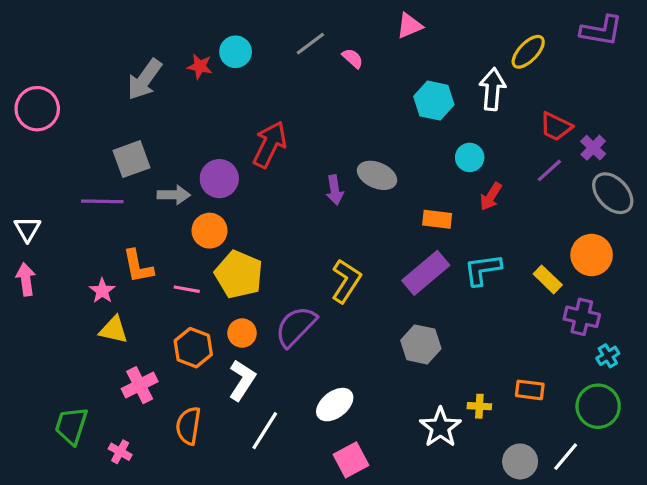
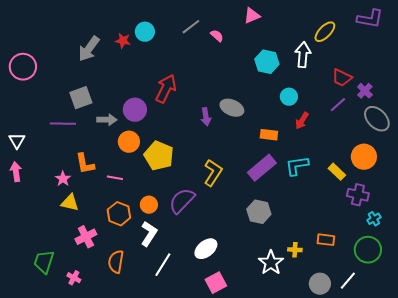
yellow pentagon: (239, 275) -> (159, 156), moved

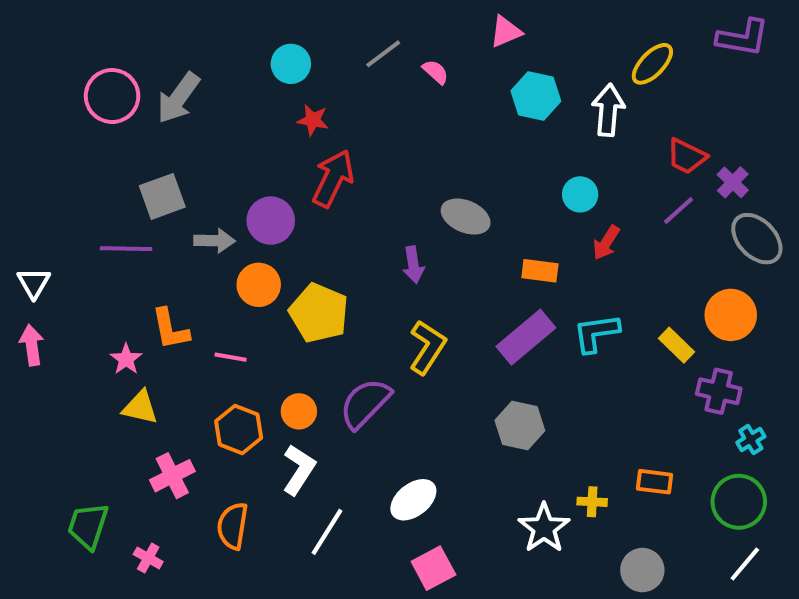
red star: (123, 41) -> (313, 120), moved
cyan hexagon: (267, 62) -> (536, 96), moved
pink circle: (23, 67) -> (112, 96), moved
purple arrow: (206, 117) -> (413, 265), moved
white line: (348, 281) -> (745, 564), moved

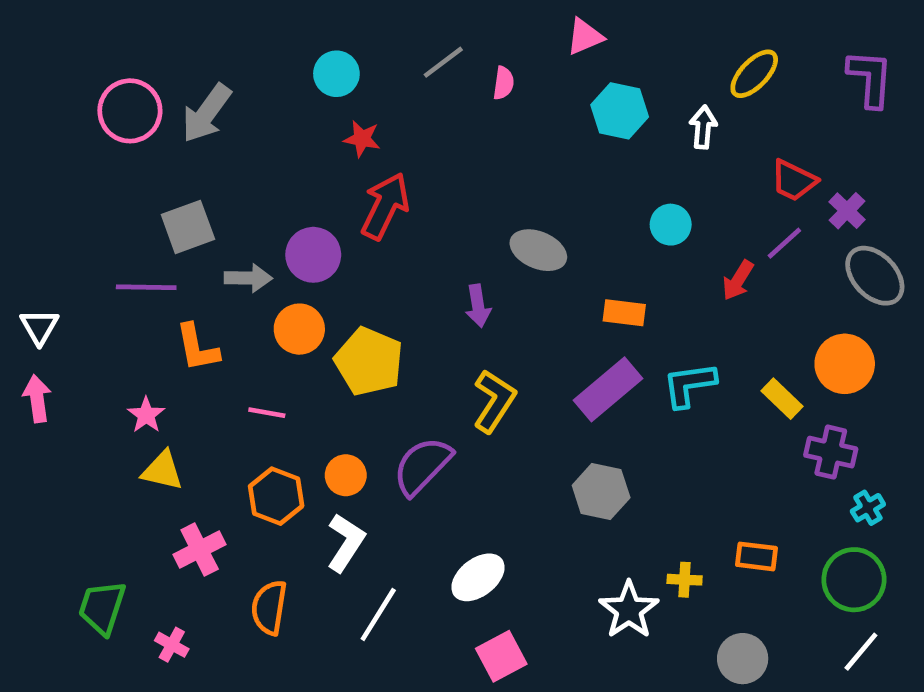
purple L-shape: (743, 38) -> (870, 78), moved, turned -96
pink semicircle: (435, 72) -> (504, 83), turned 56
white arrow: (608, 110) -> (703, 127), size x0.7
red arrow: (606, 243) -> (738, 280), moved
orange L-shape: (170, 329) -> (197, 348), moved

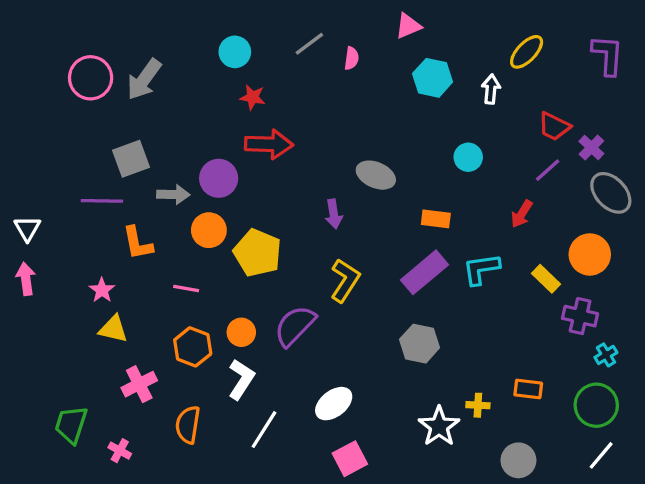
red arrow: (385, 206) -> (269, 144), turned 66
red arrow: (738, 280) -> (522, 214), moved

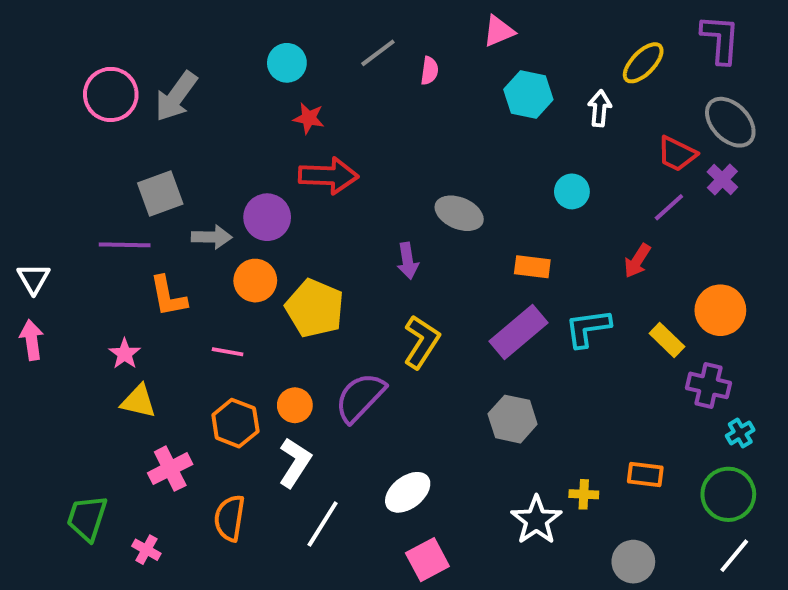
purple L-shape: (608, 55) -> (720, 39), moved
gray ellipse: (611, 193) -> (730, 122), moved

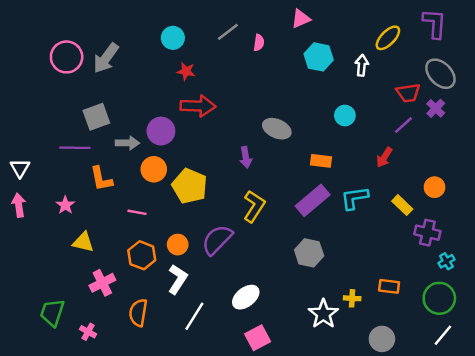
red trapezoid: (677, 154) -> (408, 93), turned -35
orange circle: (720, 310) -> (435, 187), size x0.7
pink star: (125, 354) -> (65, 205), moved

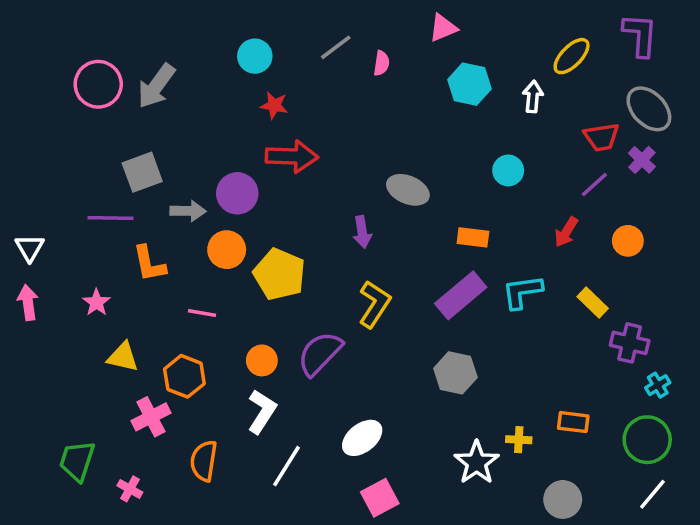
orange circle: (435, 187) -> (628, 241), moved
orange hexagon: (142, 255) -> (184, 376), moved

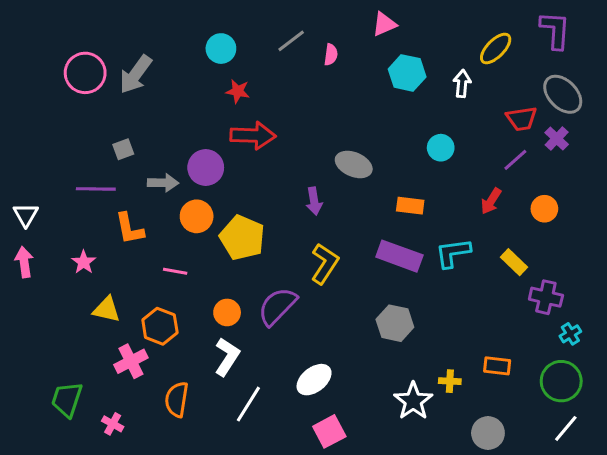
gray square: (142, 172) -> (123, 149), size x0.6
purple rectangle: (461, 295) -> (399, 256), turned 60

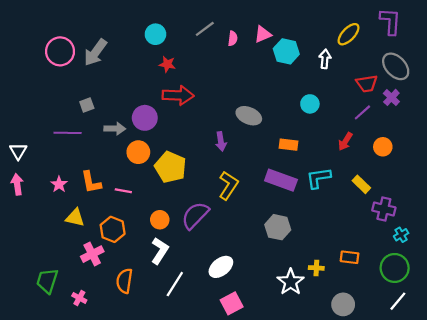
pink triangle: (384, 24) -> (263, 34), moved
orange L-shape: (129, 229) -> (91, 182), moved

